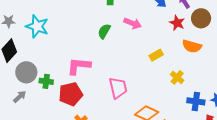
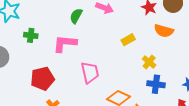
pink L-shape: (79, 66) -> (65, 43), moved
green cross: (46, 81) -> (31, 35), moved
blue cross: (196, 101) -> (156, 84), moved

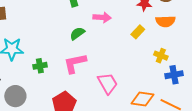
green semicircle: (76, 16) -> (77, 33), turned 42
yellow rectangle: (128, 40) -> (138, 32), moved

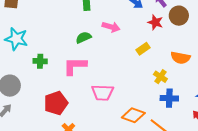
orange semicircle: (165, 21) -> (181, 58), moved
pink trapezoid: (108, 83) -> (103, 93), turned 110

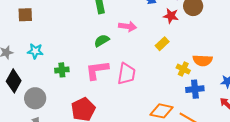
cyan star: (16, 39) -> (35, 51), size x0.7
orange semicircle: (181, 58) -> (203, 60), moved
pink trapezoid: (103, 93) -> (126, 74), moved, turned -75

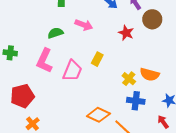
red star: (171, 16) -> (126, 33), moved
yellow rectangle: (162, 44) -> (97, 59), moved, turned -32
pink L-shape: (97, 70) -> (44, 61), turned -70

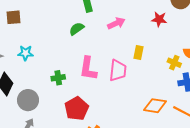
pink arrow: (84, 25) -> (116, 23), turned -30
green semicircle: (55, 33) -> (77, 29), moved
green cross: (10, 53) -> (58, 78), moved

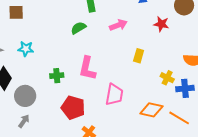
yellow cross: (174, 63) -> (167, 78), moved
pink trapezoid: (118, 70) -> (114, 95), moved
red pentagon: (77, 108) -> (73, 108), turned -30

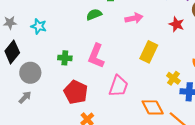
yellow rectangle: (139, 56) -> (149, 52), size x1.5
orange diamond: (151, 110) -> (153, 107), turned 40

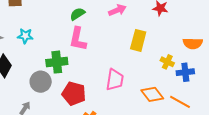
pink L-shape: (96, 56) -> (78, 39), moved
green cross: (65, 58) -> (57, 62), size x1.5
gray circle: (30, 73) -> (41, 82), moved

